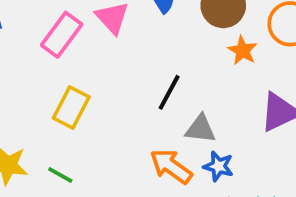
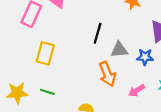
orange arrow: (171, 166) -> (107, 74), turned -135
blue star: (218, 166) -> (145, 57), moved

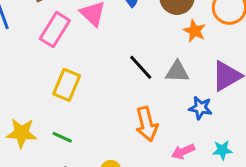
black line: (98, 33) -> (141, 67), turned -66
gray triangle: (119, 50) -> (177, 72), moved

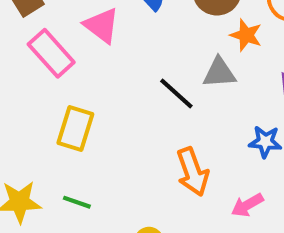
pink rectangle: (55, 30) -> (51, 53), turned -68
gray triangle: (177, 72) -> (219, 73), moved

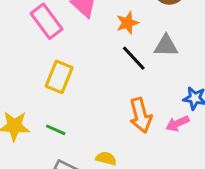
orange star: (246, 35) -> (127, 23), moved, turned 30
pink arrow: (247, 205) -> (177, 124), moved

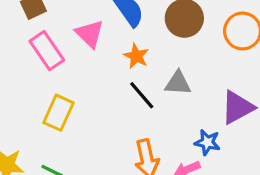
orange star: (127, 23) -> (136, 56), turned -30

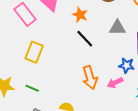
gray triangle: (178, 83) -> (117, 28), moved

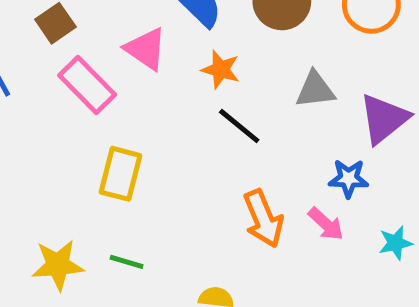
pink arrow: (115, 83) -> (326, 224), turned -105

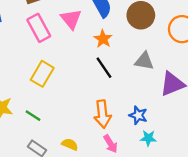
blue star: (349, 178) -> (138, 115), moved
pink arrow: (326, 224) -> (111, 144), moved
cyan star: (395, 243) -> (148, 138), moved

